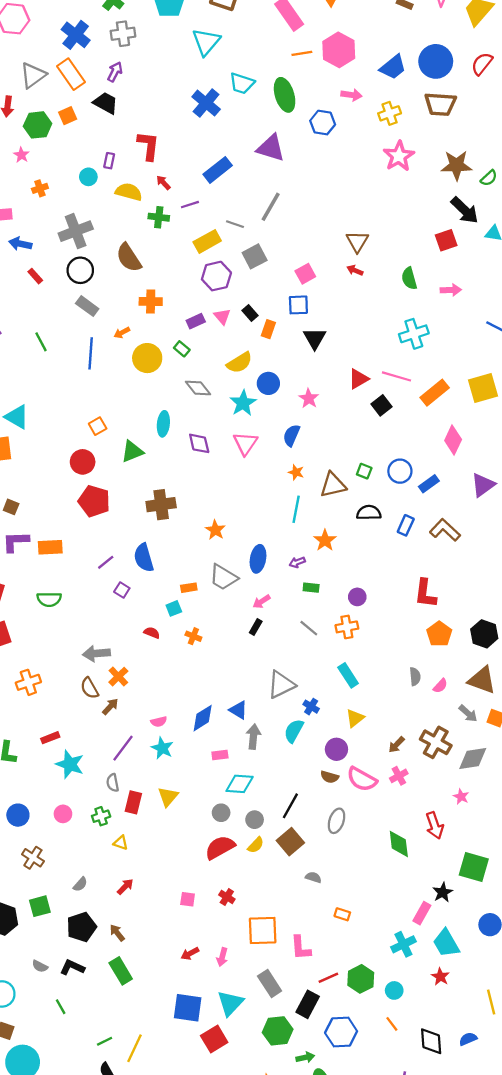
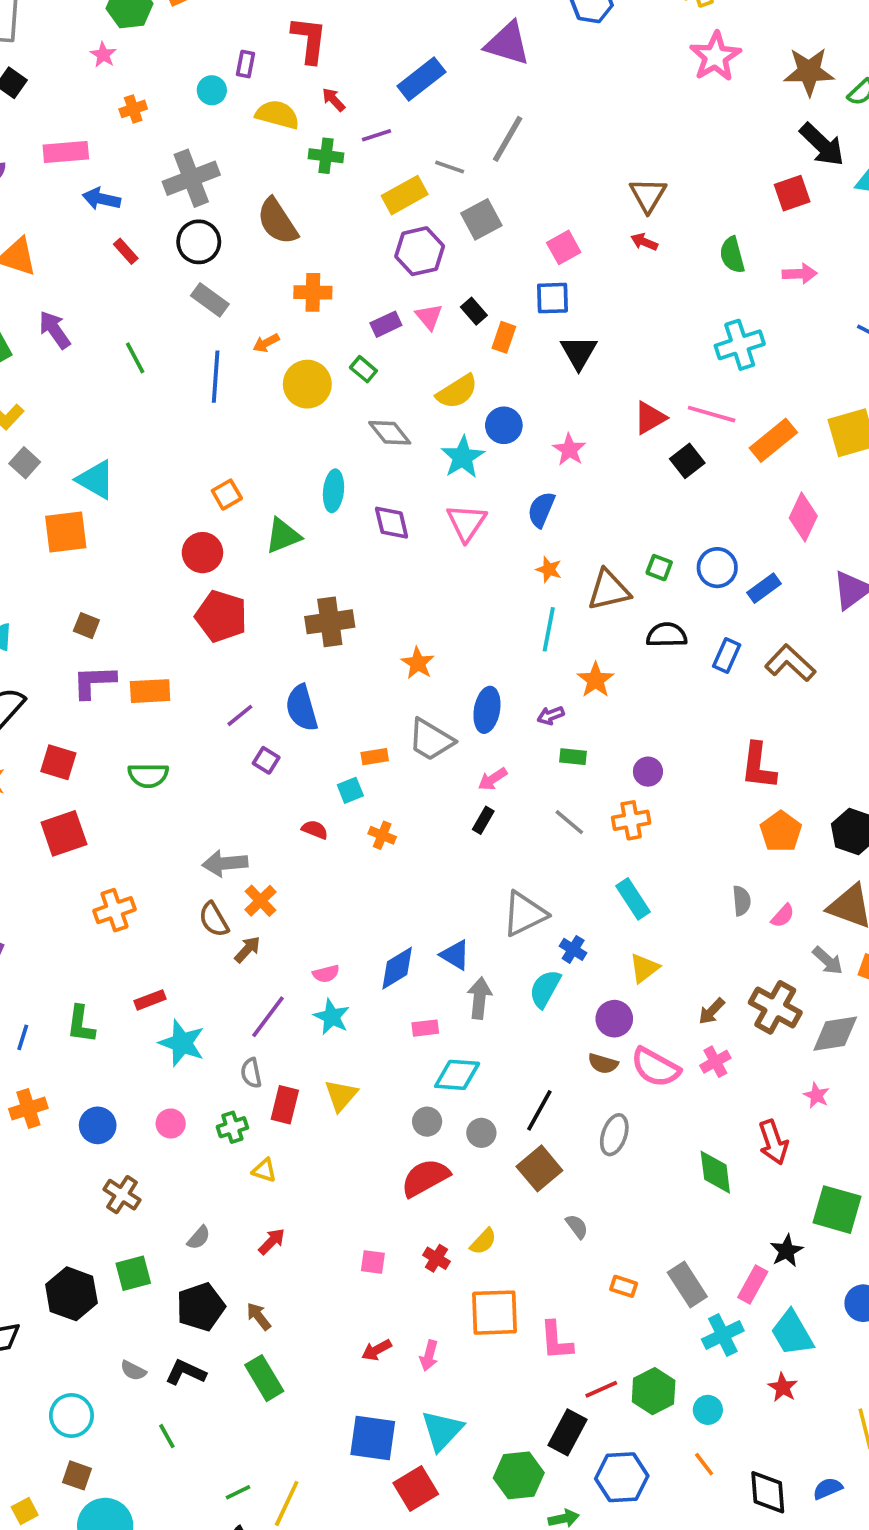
yellow semicircle: (256, 845) -> (483, 1241), moved
gray semicircle: (313, 877) -> (577, 1226), turned 35
gray rectangle: (270, 984) -> (687, 1284), moved

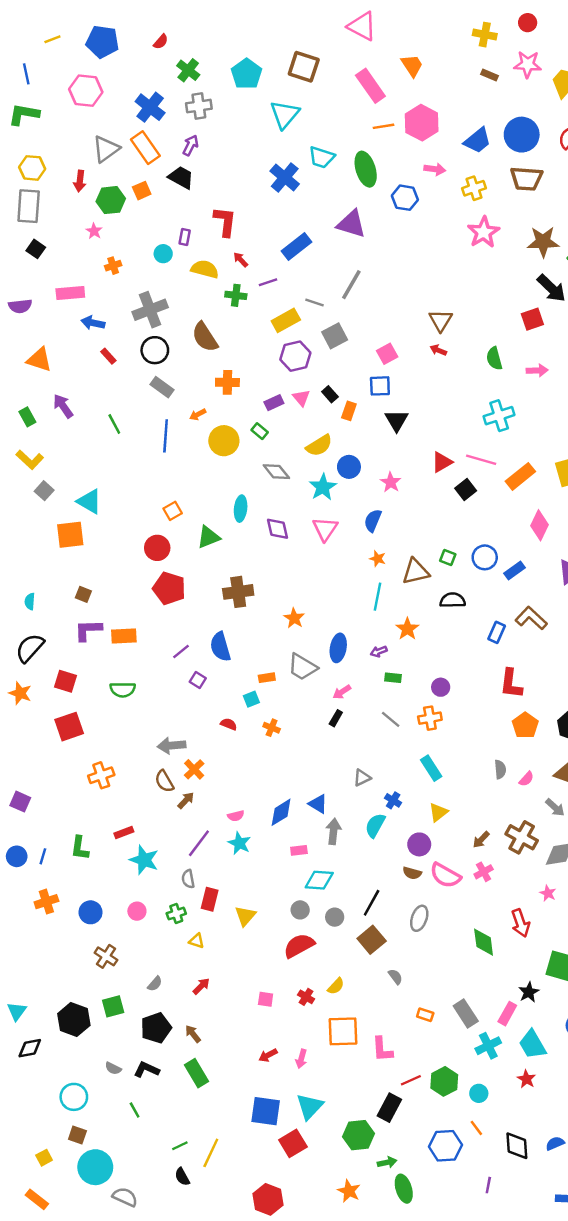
blue rectangle: (727, 656) -> (497, 632), moved
gray triangle: (524, 914) -> (362, 778), size x0.6
yellow triangle: (341, 1095) -> (245, 916), moved
blue hexagon: (622, 1477) -> (445, 1146), moved

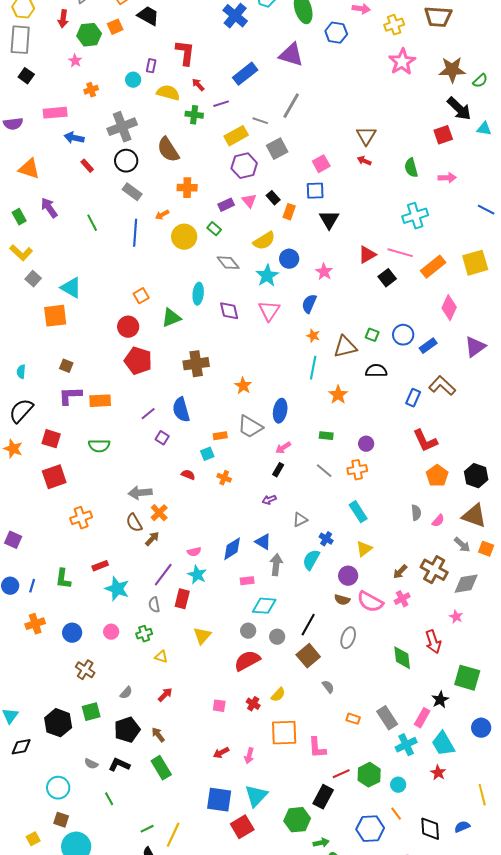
purple arrow: (379, 651) -> (269, 500), moved
red L-shape: (511, 684) -> (425, 441), turned -32
red rectangle: (210, 899) -> (182, 599), moved

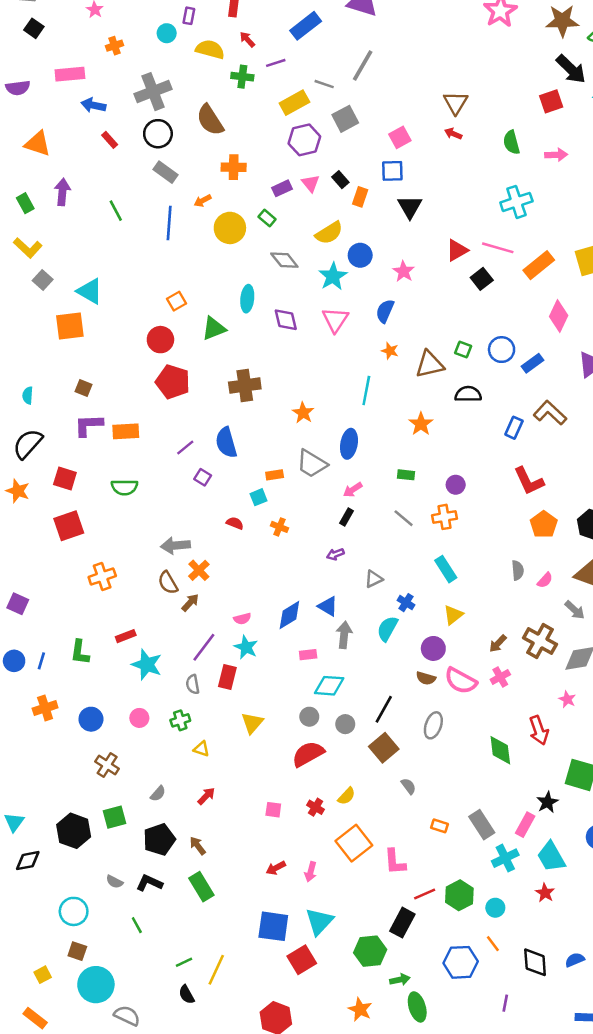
purple arrow: (49, 208) -> (62, 192), turned 40
cyan line: (313, 368) -> (366, 390), moved
orange square: (284, 733) -> (354, 843), turned -36

